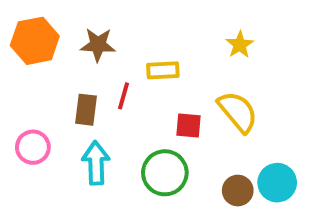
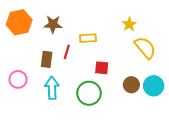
yellow semicircle: (238, 112) -> (145, 48), moved
cyan circle: (277, 183) -> (154, 86), moved
brown circle: (238, 191) -> (131, 85), moved

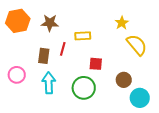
cyan circle: (154, 86) -> (140, 98), moved

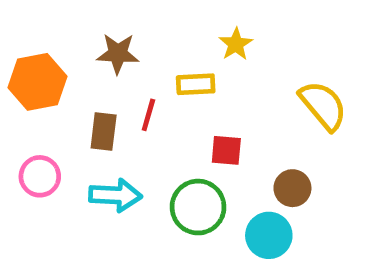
orange hexagon: (18, 21) -> (37, 82), moved
yellow star: (122, 23) -> (236, 44), moved
cyan arrow: (49, 83) -> (115, 195), turned 95
cyan circle: (140, 98) -> (269, 235), moved

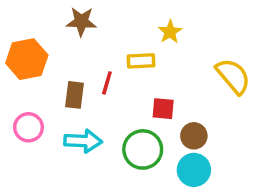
brown star: (118, 54) -> (81, 22), moved
brown circle: (292, 188) -> (194, 136), moved

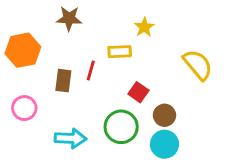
red square: (163, 109) -> (138, 92), turned 30
cyan arrow: (83, 141) -> (71, 138), moved

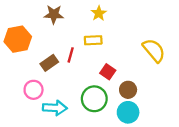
yellow star: (144, 27) -> (99, 13), moved
brown rectangle: (63, 81) -> (49, 63), turned 48
pink circle: (24, 108) -> (34, 90), moved

